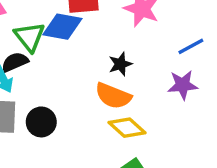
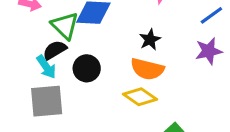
black circle: (41, 122) -> (87, 68), moved
yellow diamond: (127, 128) -> (140, 97), moved

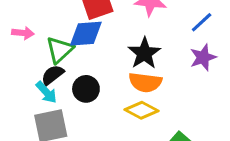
green triangle: (65, 26) -> (60, 50), turned 40
black star: (150, 40) -> (144, 53), size x1.5

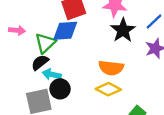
black star: (144, 53) -> (123, 30), moved
black circle: (86, 89) -> (60, 89), moved
cyan arrow: (46, 92) -> (52, 74), moved, turned 144

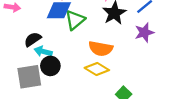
green triangle: (45, 43) -> (75, 20), moved

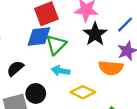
orange semicircle: (101, 49) -> (111, 68), moved
cyan arrow: (43, 51) -> (61, 71), moved

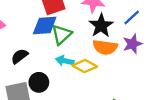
orange semicircle: (111, 68) -> (105, 47), moved
yellow diamond: (83, 92) -> (85, 66), moved

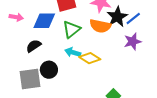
blue diamond: (45, 26) -> (44, 21), moved
black star: (101, 26) -> (117, 17), moved
orange semicircle: (105, 47) -> (100, 26), moved

